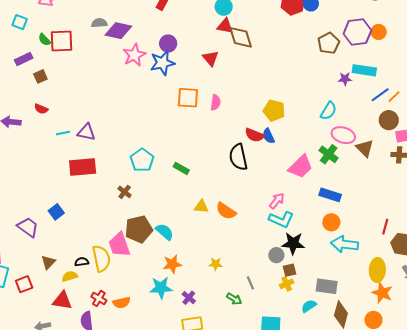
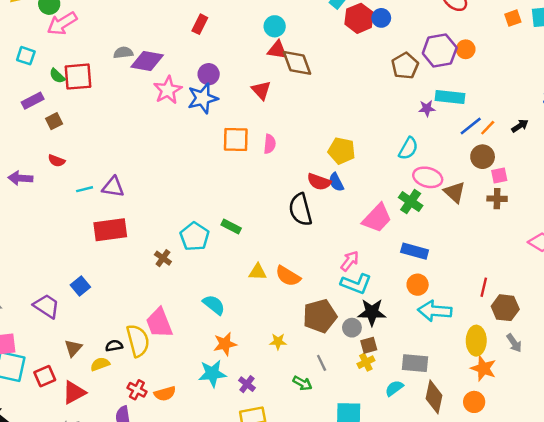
cyan pentagon: (142, 160) -> (194, 236), moved
brown pentagon: (139, 229) -> (320, 316), moved
red triangle: (62, 301) -> (74, 392), moved, turned -35

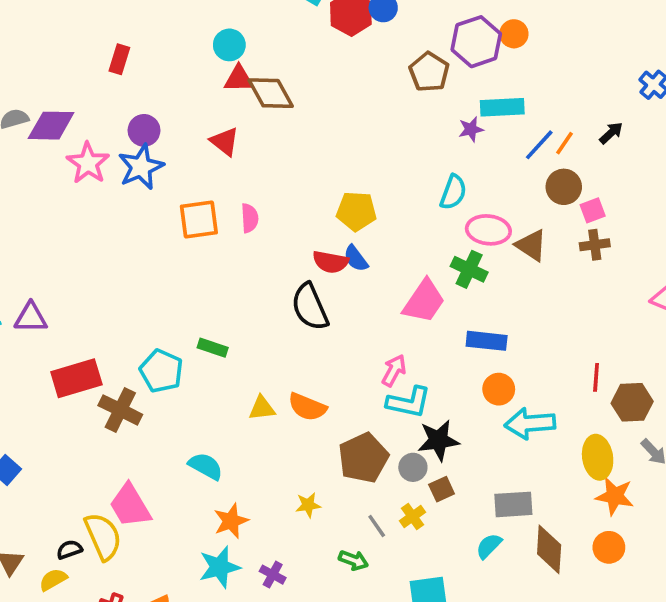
red rectangle: (110, 230) -> (76, 378), moved
brown cross: (163, 258) -> (120, 410), size x1.6
yellow cross: (366, 362) -> (412, 516), moved

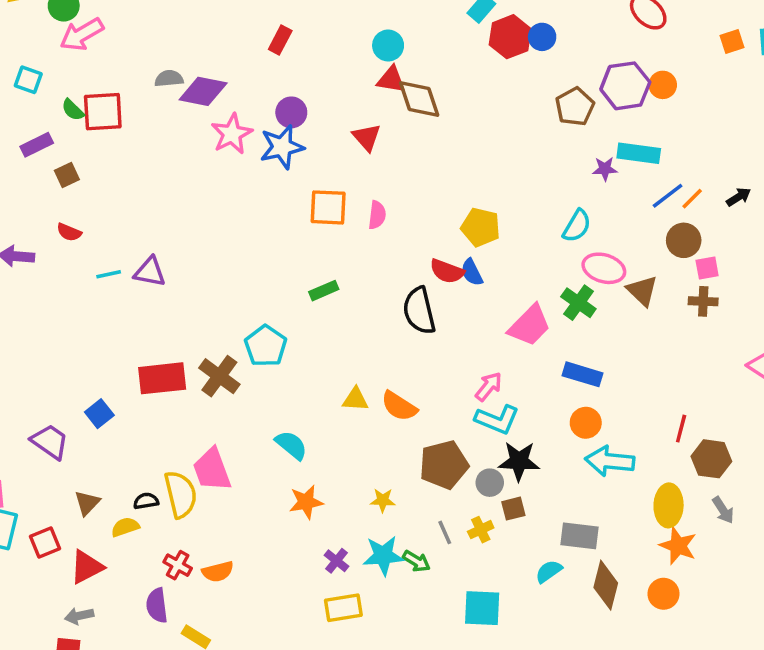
green rectangle: (213, 348) -> (324, 291), moved, turned -52
red rectangle: (76, 378) -> (162, 378), moved
cyan star: (219, 567) -> (383, 556), moved

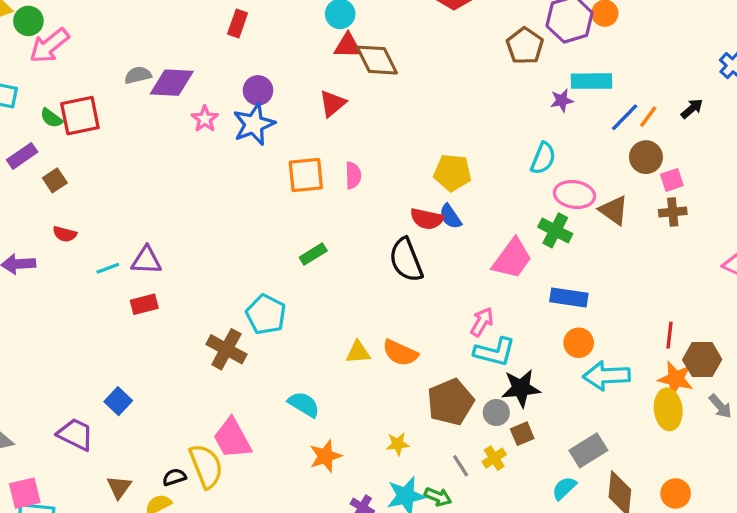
pink star: (232, 134) -> (205, 119), size x0.7
red triangle: (367, 137) -> (333, 103), turned 40
red rectangle: (162, 378) -> (144, 304), moved, size x0.6
gray rectangle: (580, 536) -> (588, 450), turned -30
orange star: (678, 546) -> (676, 379), moved

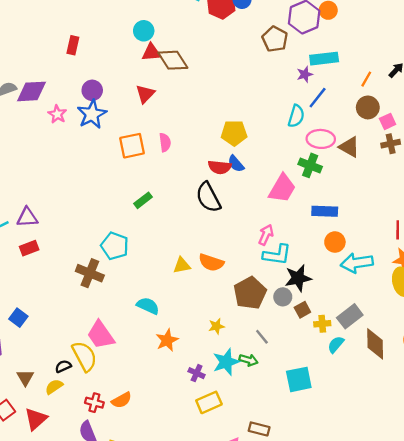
blue line: (625, 117) -> (318, 98), moved
yellow cross: (494, 458) -> (322, 324), moved, turned 35

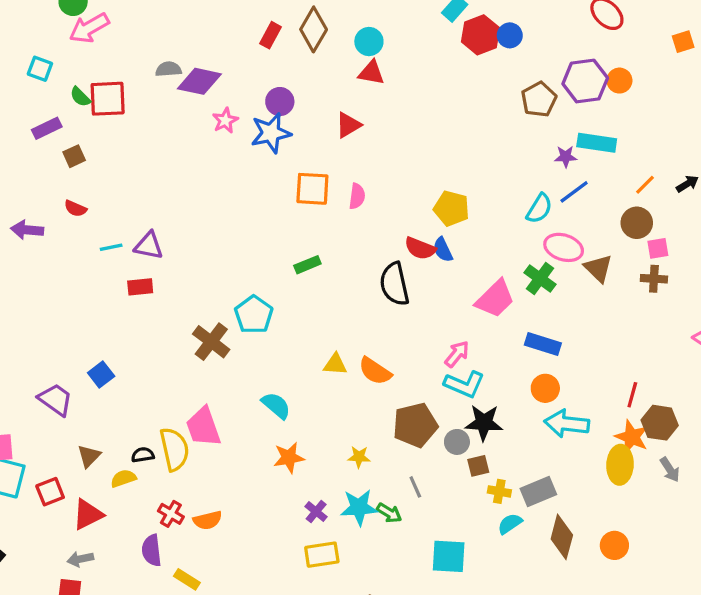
brown diamond: (173, 60) -> (314, 29), moved, turned 48

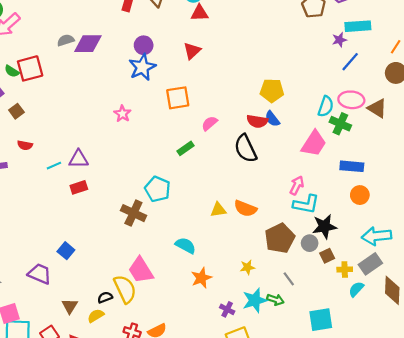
pink star: (225, 121) -> (122, 114), moved
pink semicircle: (357, 196) -> (209, 123), moved, turned -126
cyan semicircle: (539, 208) -> (326, 106), moved
cyan arrow: (567, 424) -> (377, 236), moved

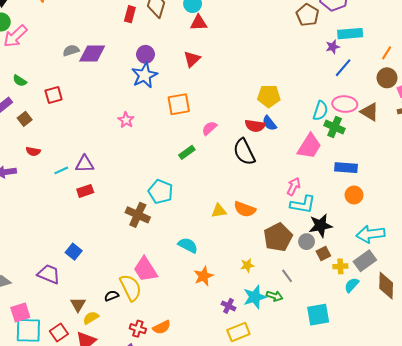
red square: (30, 68) -> (54, 95), moved, size x0.7
yellow semicircle: (96, 316) -> (91, 318), moved

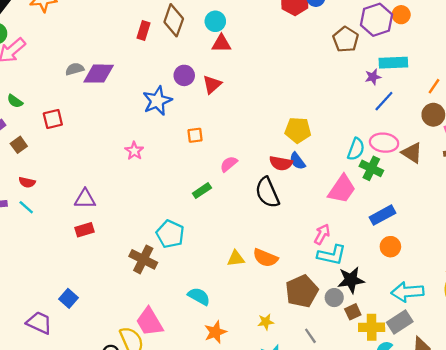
purple circle: (145, 54) -> (184, 75), moved
orange square: (179, 104) -> (195, 135), size x0.6
blue rectangle: (346, 168) -> (383, 215), turned -35
cyan line: (61, 170) -> (26, 207), moved, turned 64
yellow cross: (340, 266) -> (372, 327), size x1.5

